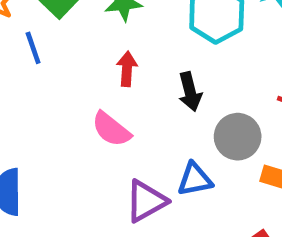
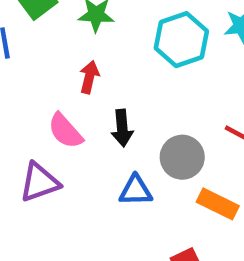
black arrow: (190, 92) -> (122, 128), moved
purple triangle: (146, 201) -> (39, 182), moved

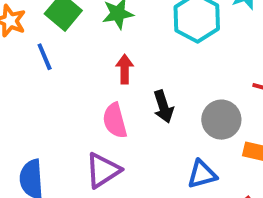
pink semicircle: (65, 131) -> (115, 121), turned 40
blue triangle: (136, 191) -> (202, 174), moved

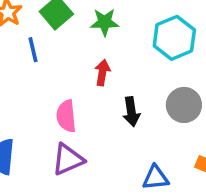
gray circle: (221, 120) -> (184, 105), moved
pink semicircle: (115, 121) -> (66, 116), moved

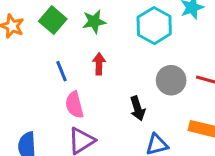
blue line: (33, 50) -> (61, 71), moved
black arrow: (131, 112) -> (138, 108), moved

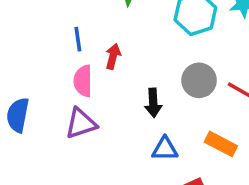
red arrow: (99, 64) -> (113, 56), moved

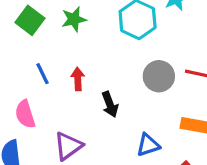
pink semicircle: (83, 81) -> (25, 114), moved
black arrow: (153, 103) -> (110, 104), moved

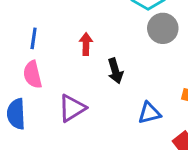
blue line: (43, 74) -> (34, 38), moved, turned 30
gray circle: (159, 76) -> (163, 28), moved

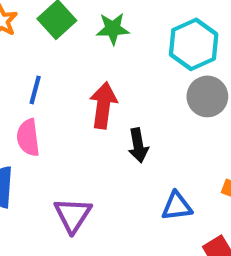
red arrow: (86, 44) -> (103, 105), size x1.5
purple triangle: (72, 108) -> (73, 215), moved, turned -32

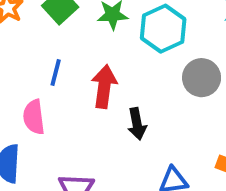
cyan hexagon: (194, 44) -> (163, 29), moved
blue line: (35, 90) -> (56, 72), moved

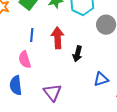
black arrow: (137, 124) -> (77, 54), turned 35

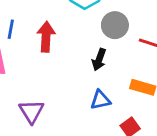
black arrow: (77, 54) -> (99, 60), moved

